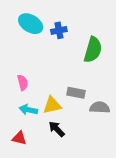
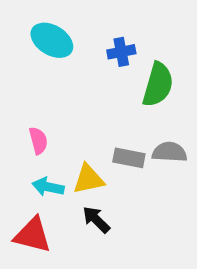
blue cross: (59, 30) -> (121, 52), moved
gray semicircle: (100, 107) -> (169, 152), moved
red triangle: (19, 138) -> (33, 235), size x1.5

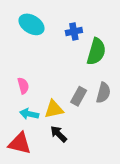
gray semicircle: (169, 152) -> (103, 93), turned 102
gray rectangle: (129, 158) -> (79, 96), turned -72

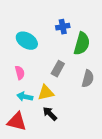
cyan ellipse: (32, 24) -> (27, 41), moved
gray rectangle: (79, 96) -> (58, 69), moved

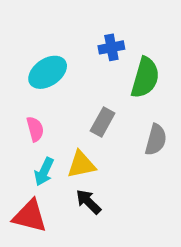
cyan ellipse: (27, 41) -> (48, 72), turned -65
cyan arrow: (25, 97) -> (44, 172), turned -77

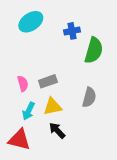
cyan ellipse: (48, 72) -> (31, 22), moved
gray rectangle: (103, 122) -> (48, 81), moved, turned 42
gray semicircle: (156, 140) -> (89, 97), moved

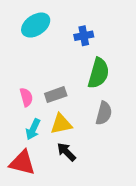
green semicircle: (94, 50) -> (98, 73), moved

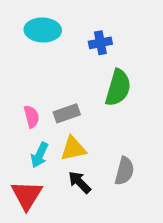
cyan ellipse: (36, 25) -> (43, 30), turned 36
gray semicircle: (104, 113) -> (124, 171), moved
red triangle: (22, 163) -> (27, 195), turned 48

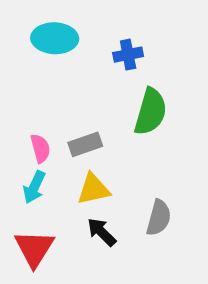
cyan arrow: (40, 155) -> (34, 187), moved

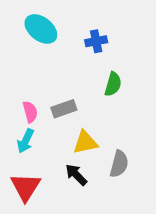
cyan ellipse: (55, 38) -> (41, 29), turned 36
green semicircle: (151, 112) -> (113, 84), size x0.7
yellow triangle: (93, 189) -> (85, 142), moved

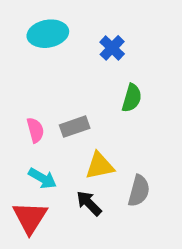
cyan ellipse: (41, 29) -> (48, 34), turned -48
blue cross: (96, 41) -> (112, 48), turned -35
cyan arrow: (26, 141) -> (42, 178), moved, turned -85

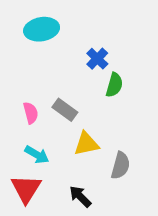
blue cross: (112, 48) -> (97, 59), moved
gray rectangle: (75, 127) -> (65, 110), turned 55
black arrow: (89, 203) -> (80, 197), moved

